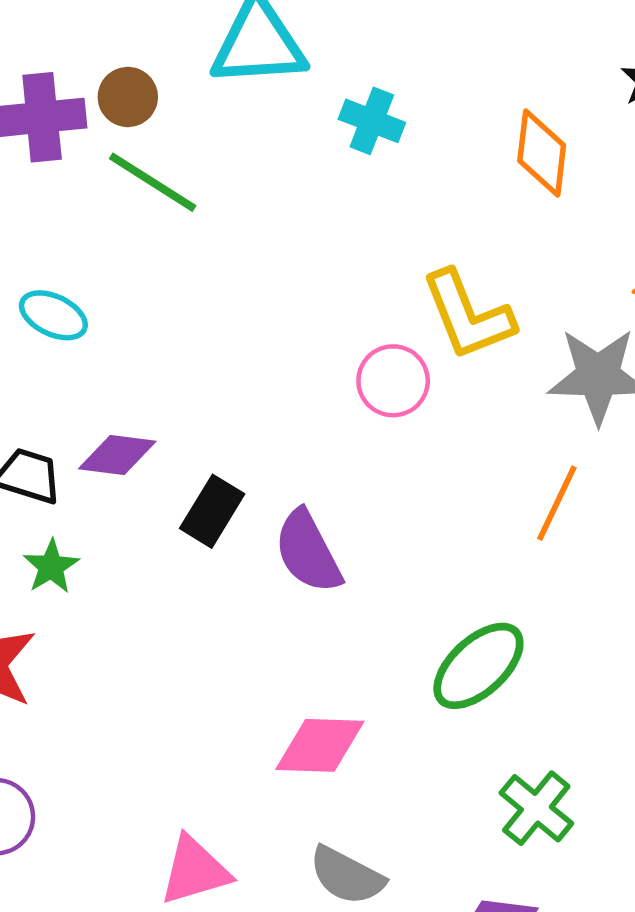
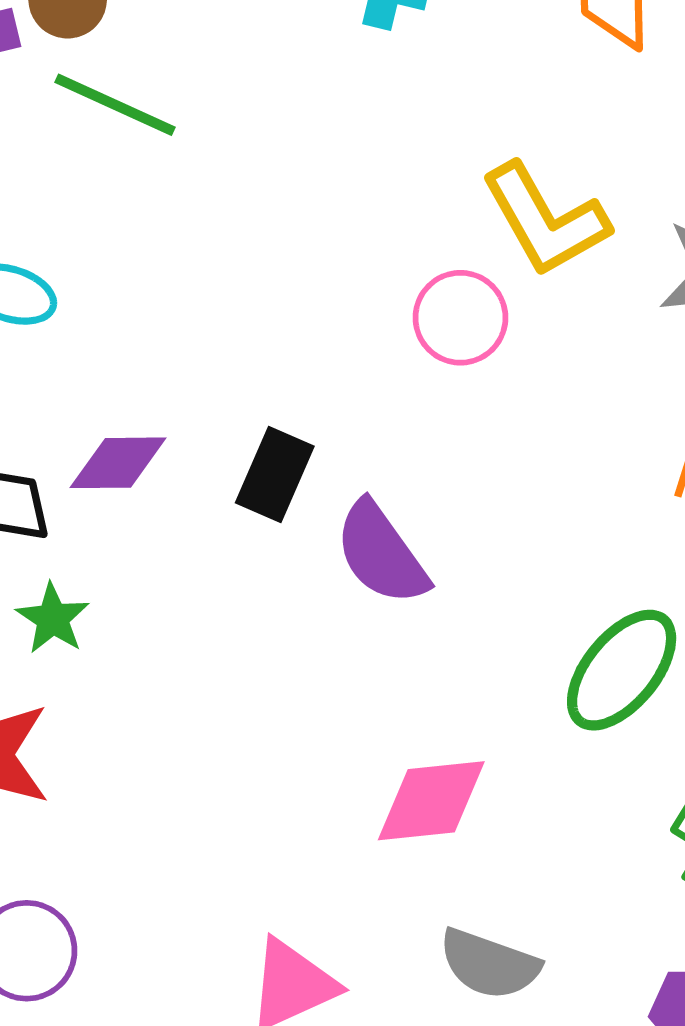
black rectangle: (212, 511) -> (275, 474), moved

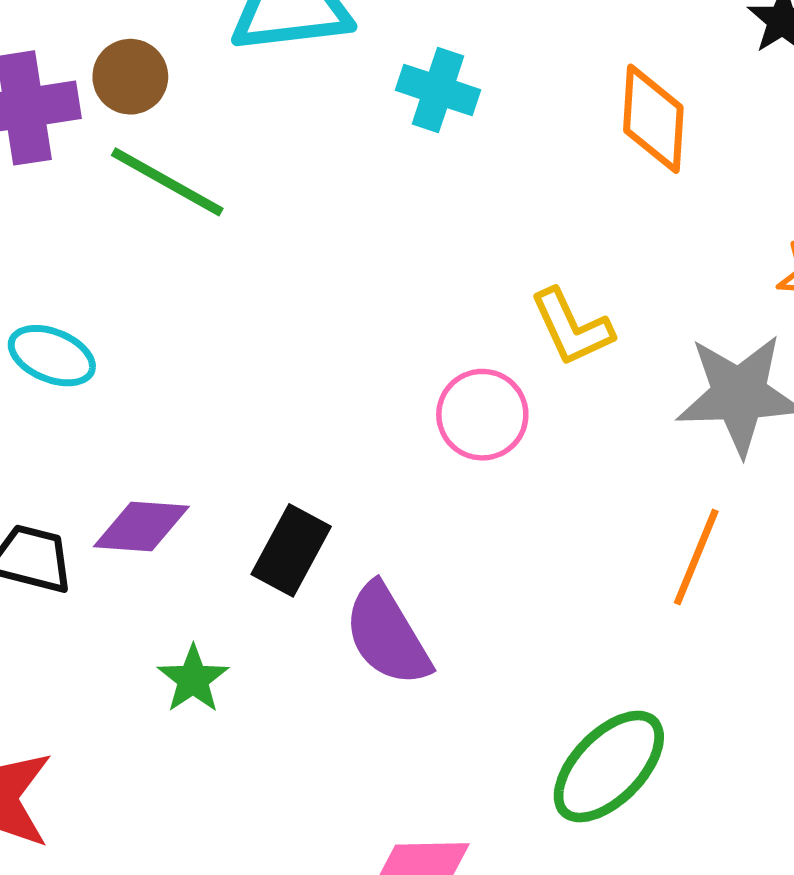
yellow L-shape: (545, 220) -> (572, 327), size x0.7
green star: (53, 619) -> (193, 679), moved

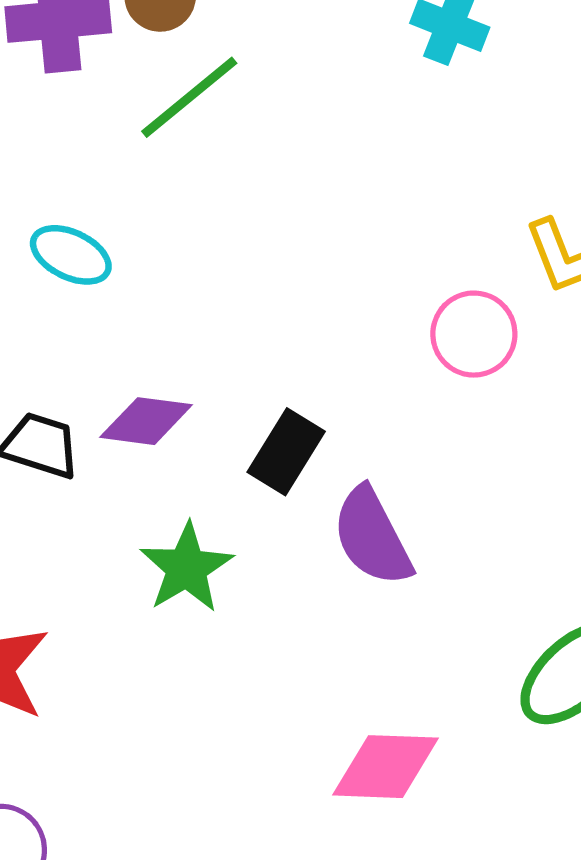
green line: (167, 182) -> (189, 97), turned -72
green star: (193, 679) -> (187, 568), size x1.4

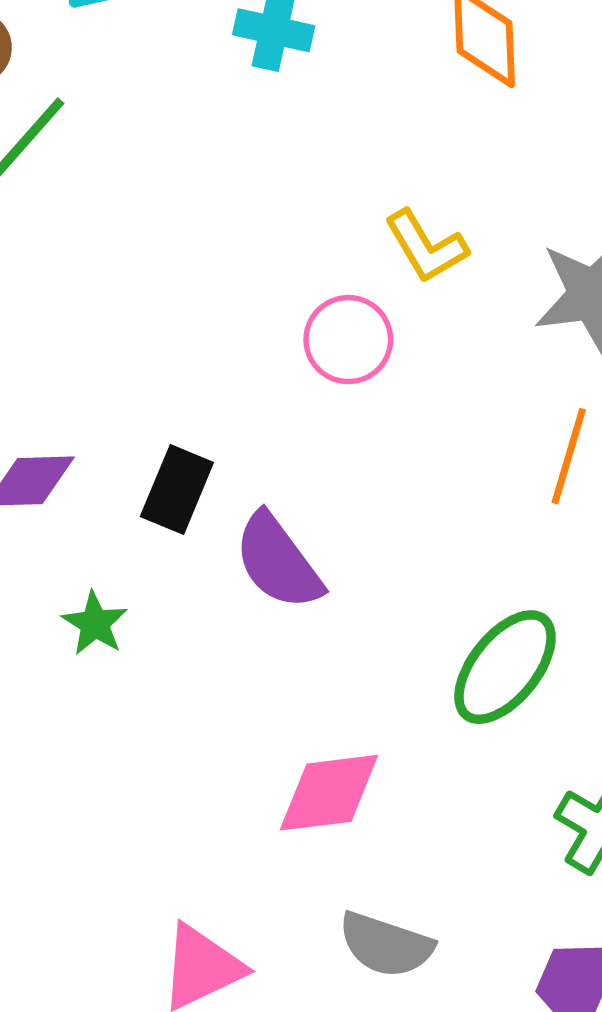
green star: (187, 568) -> (95, 623), size x0.7

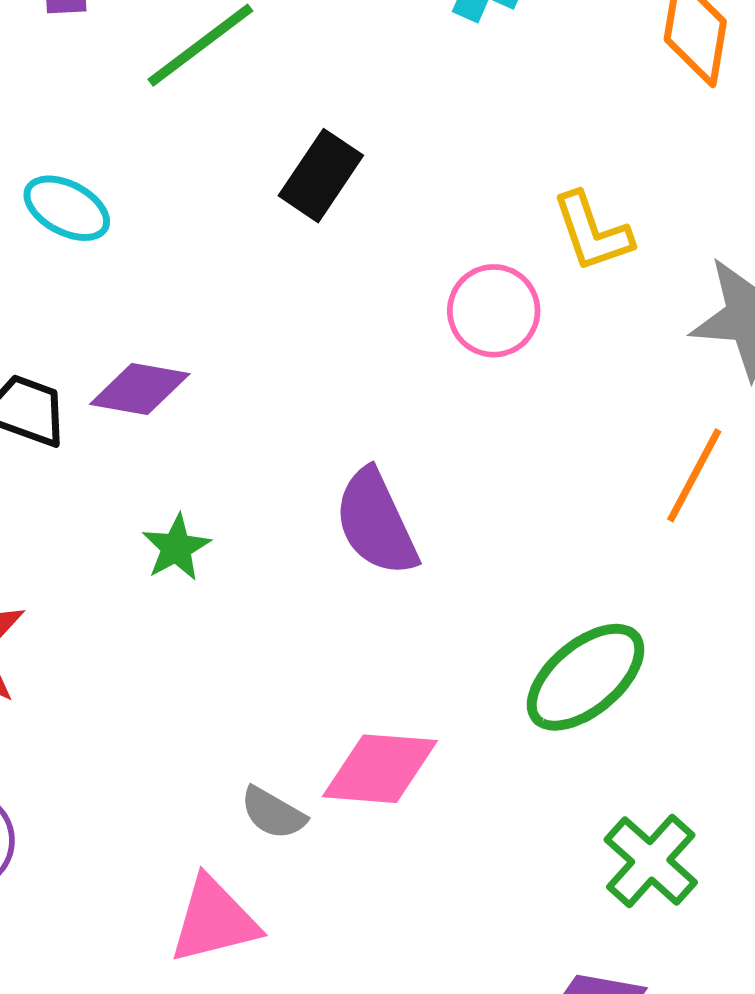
black rectangle: (177, 489) -> (321, 176), moved
gray semicircle: (386, 945) -> (273, 813), moved, size x0.7

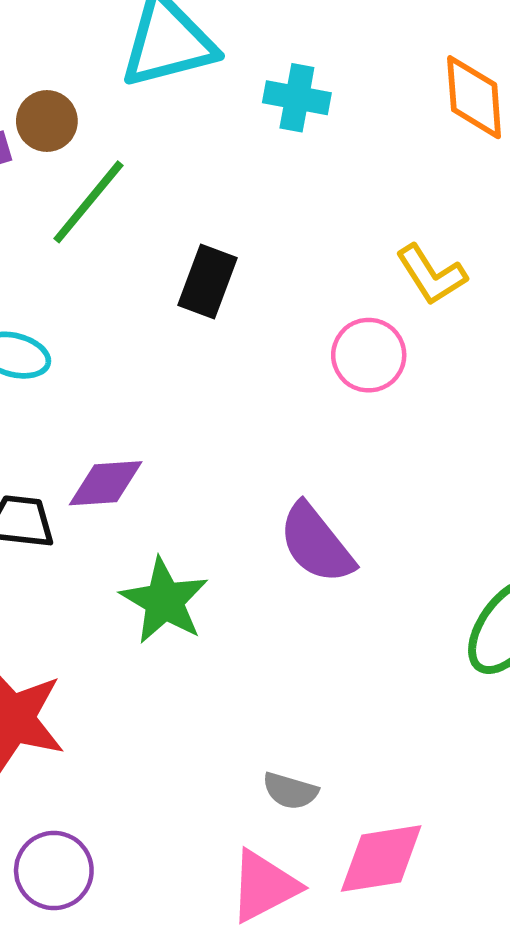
green star: (176, 548) -> (164, 601), size x1.6
pink diamond: (380, 769) -> (381, 858), moved

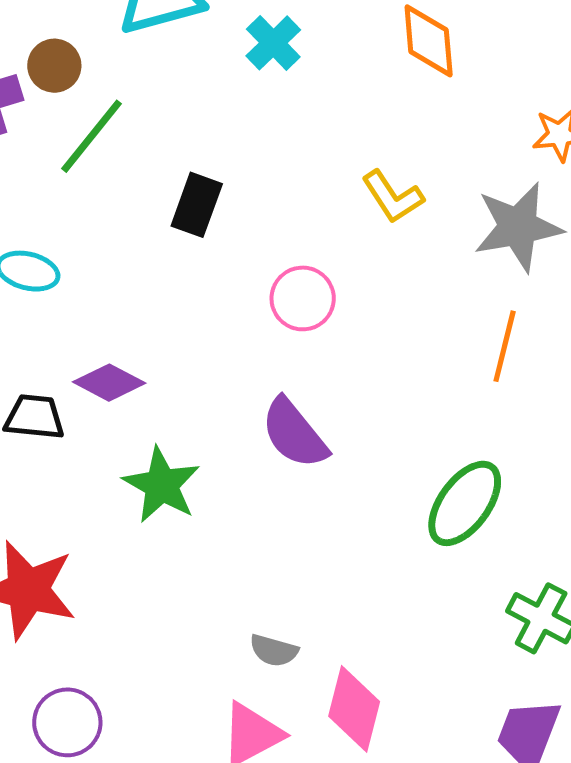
cyan cross: (297, 98) -> (273, 43), turned 36
pink circle: (369, 355) -> (303, 298), moved
purple diamond: (106, 483) -> (109, 383), turned 32
pink diamond: (381, 858) -> (354, 709), turned -66

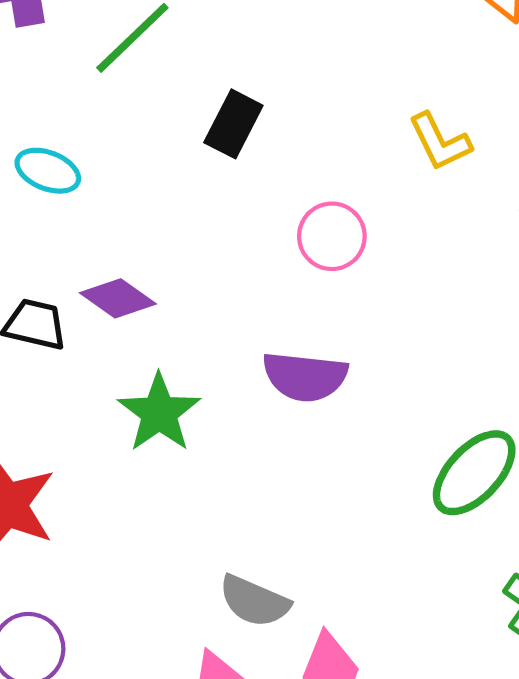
purple semicircle: (294, 433) -> (305, 377), turned -52
gray semicircle: (274, 650) -> (254, 601), size x1.4

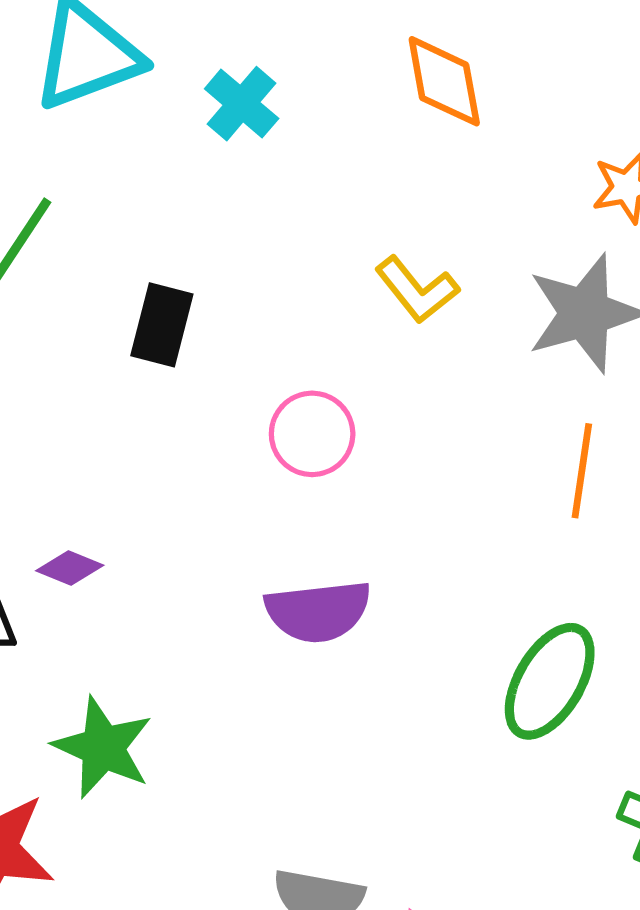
purple diamond: (118, 298) -> (70, 568), size x0.7
green star: (159, 413) -> (103, 748), moved

